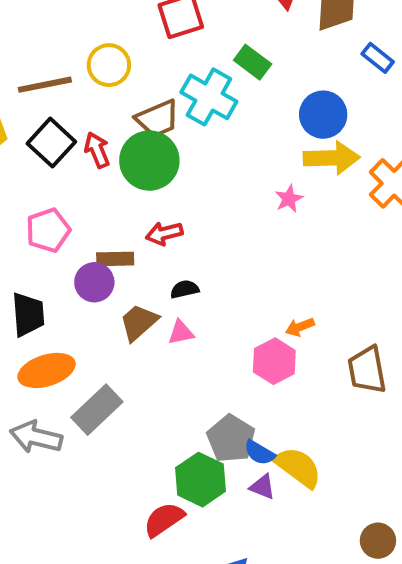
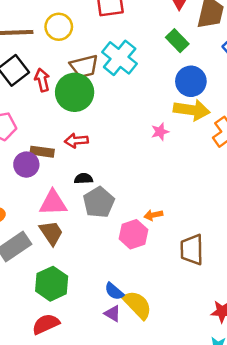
green rectangle: (253, 62) -> (177, 41), moved
brown trapezoid: (139, 322) -> (51, 233), moved, turned 88
pink triangle: (181, 332) -> (53, 203), moved, size x1.6
gray pentagon: (231, 439) -> (99, 202), moved
green hexagon: (201, 480) -> (52, 284), moved

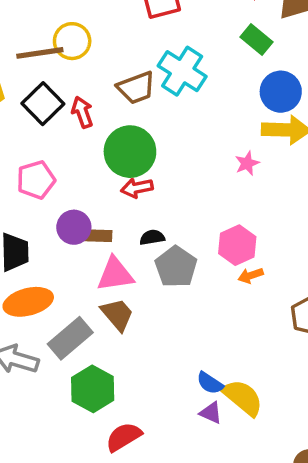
yellow circle: (59, 27) -> (72, 41), moved
green circle: (75, 92) -> (130, 152), moved
brown rectangle: (42, 152) -> (96, 236), moved
pink hexagon: (133, 234) -> (237, 245), moved
green hexagon: (52, 284) -> (93, 389), moved

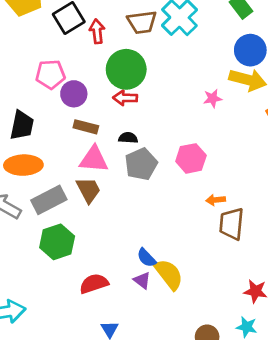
purple circle: (74, 227) -> (74, 94), moved
orange arrow: (251, 276) -> (216, 200), moved
red semicircle: (124, 437) -> (94, 284), moved

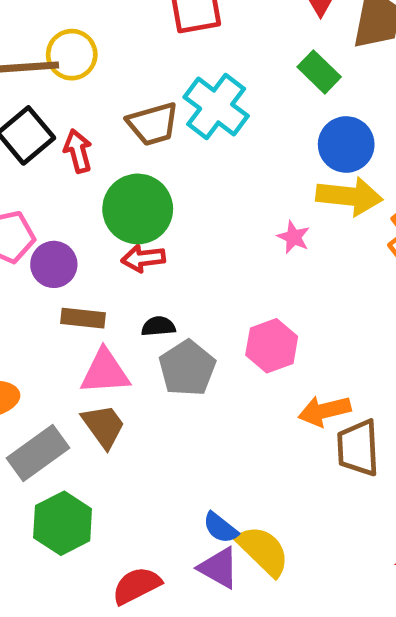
pink star: (213, 98) -> (294, 237), turned -30
orange arrow: (216, 200) -> (324, 411), size x1.5
purple triangle: (142, 280) -> (219, 568), size x1.4

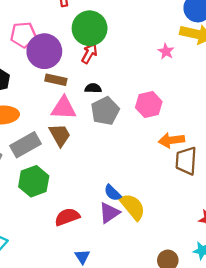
red arrow: (143, 258) -> (89, 53), turned 120
purple circle: (54, 264) -> (44, 51), size x1.5
purple triangle: (219, 568) -> (109, 213), turned 50

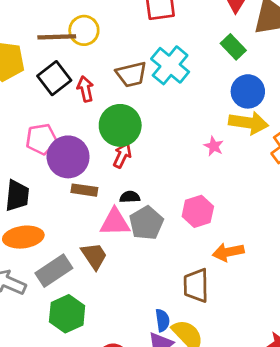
pink triangle: (64, 108) -> (115, 222), moved
brown trapezoid: (186, 161) -> (196, 285), moved
blue semicircle: (112, 193) -> (162, 320), turned -138

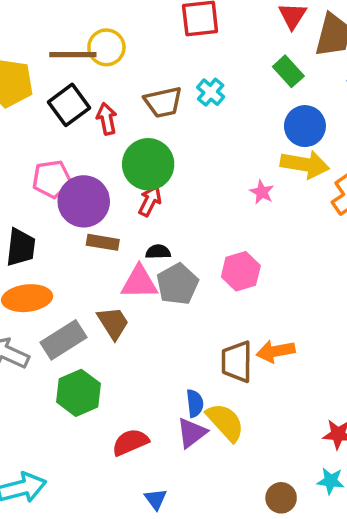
cyan cross: (170, 65) -> (211, 92), size x0.6
orange arrow: (228, 252) -> (276, 351), moved

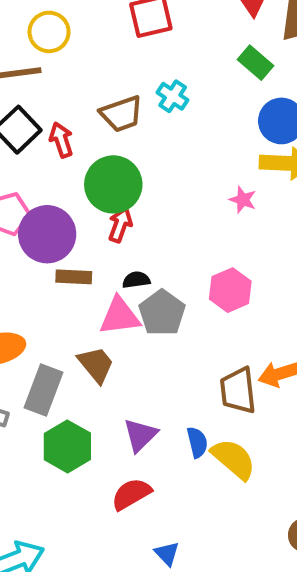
yellow circle: (106, 47) -> (49, 32), moved
gray rectangle: (64, 340) -> (44, 390), turned -30
purple triangle: (192, 433) -> (140, 435), moved

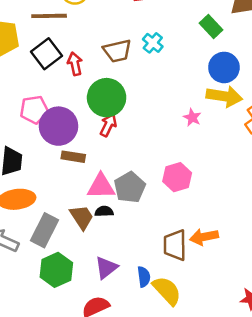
black semicircle: (136, 280) -> (104, 211), moved

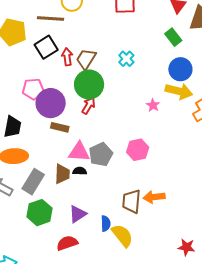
cyan cross: (153, 43) -> (126, 59), moved
brown trapezoid: (117, 51) -> (86, 59), moved, turned 130
brown trapezoid: (82, 217) -> (62, 174), turned 30

